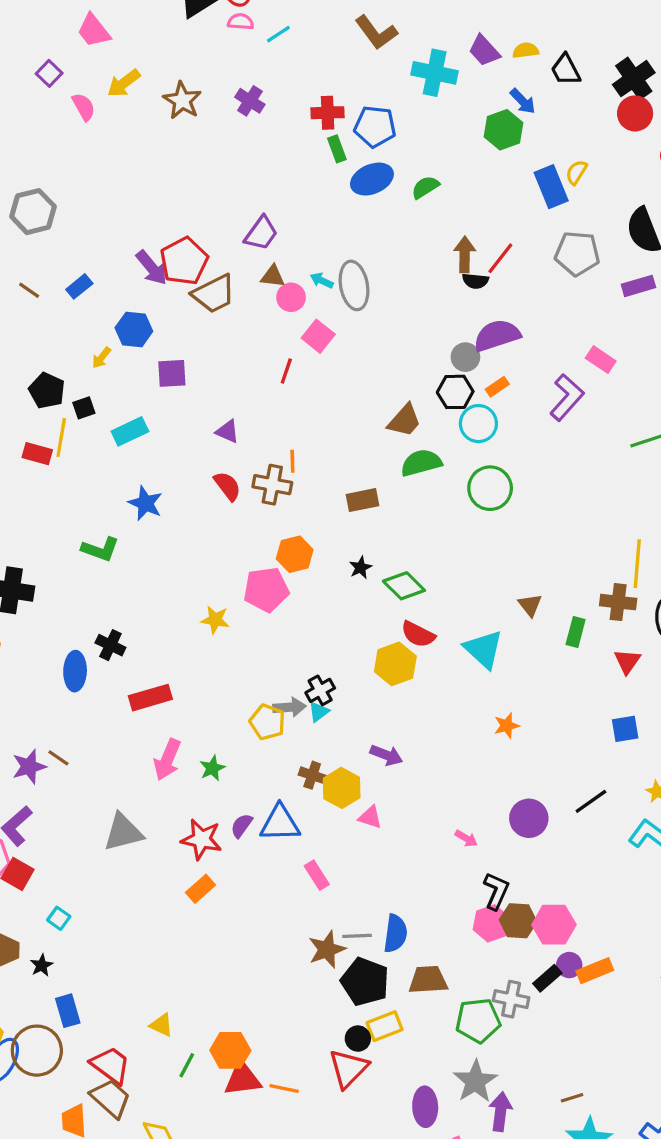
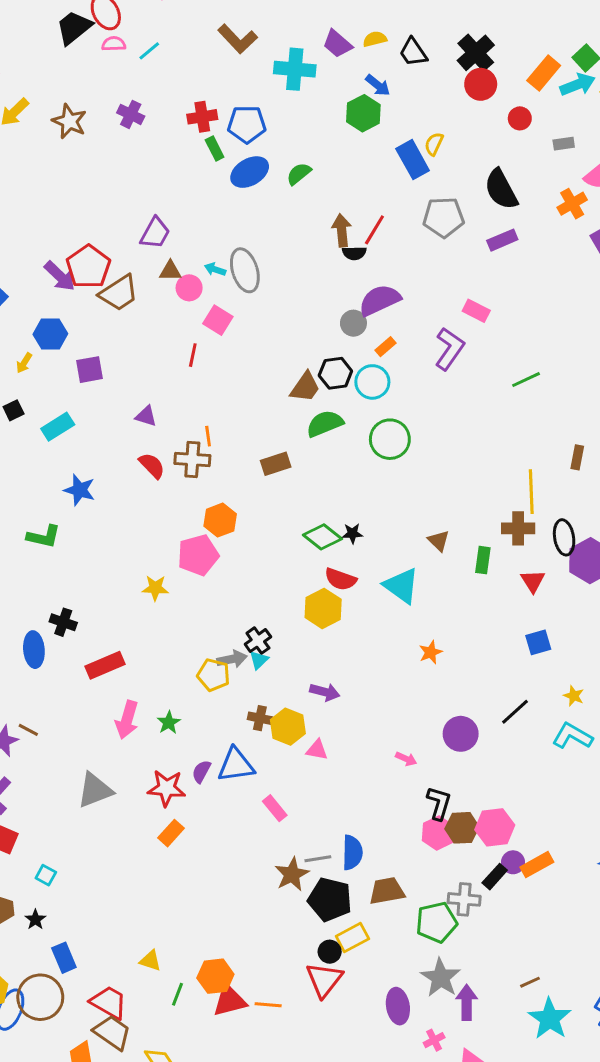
black hexagon: (455, 392) -> (335, 373), moved
black star: (360, 568) -> (352, 533), moved, turned 30

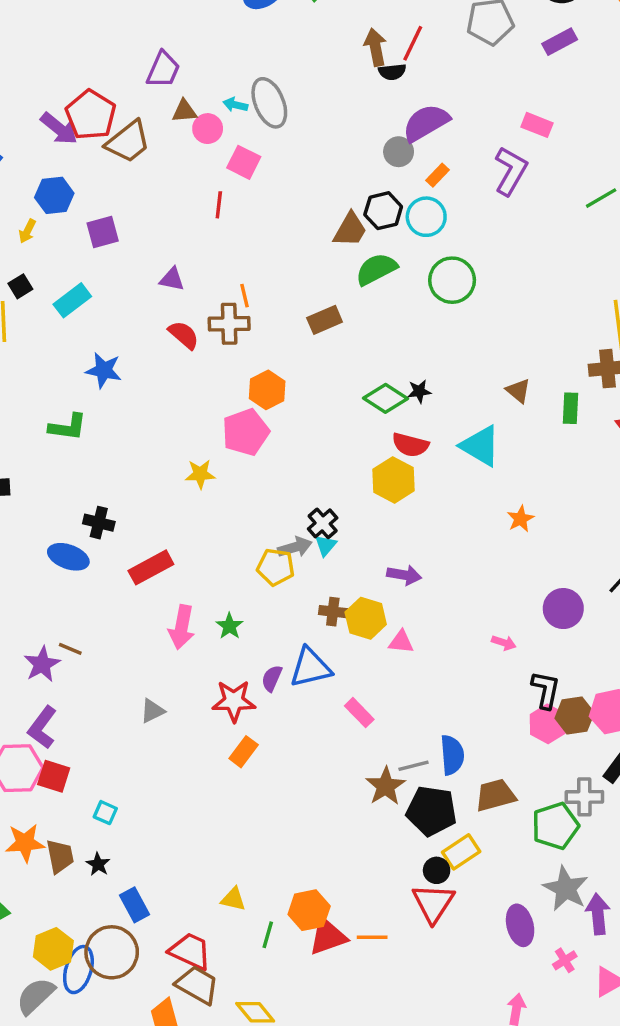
blue ellipse: (34, 650) -> (68, 557), turned -60
gray triangle: (95, 790) -> (152, 711), size x0.6

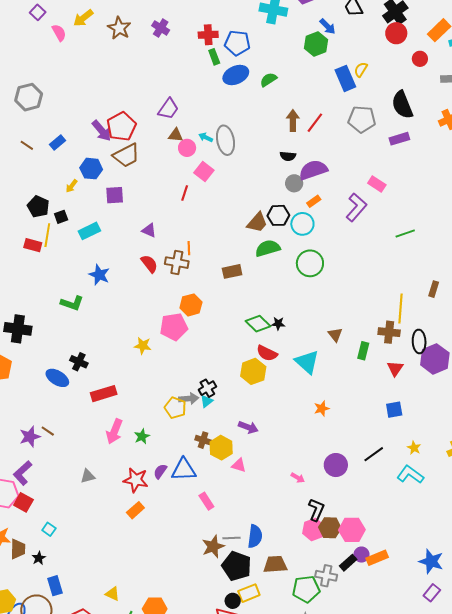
black semicircle: (392, 72) -> (288, 156), moved
brown trapezoid: (128, 142) -> (126, 155), moved

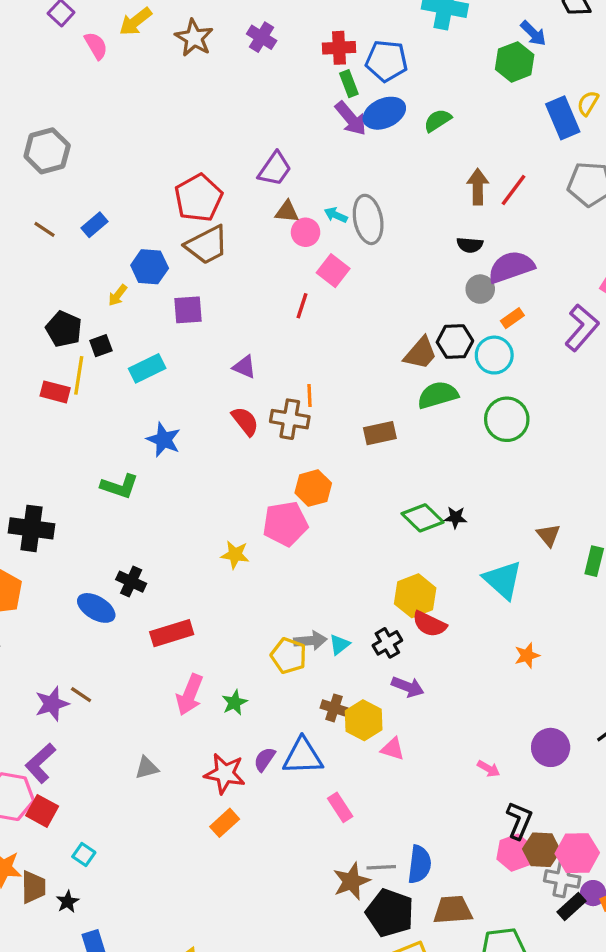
purple arrow: (102, 131) -> (351, 118), moved
red semicircle: (267, 353) -> (429, 624), moved
black cross: (207, 388) -> (387, 643), moved
gray cross: (326, 576) -> (562, 879), moved

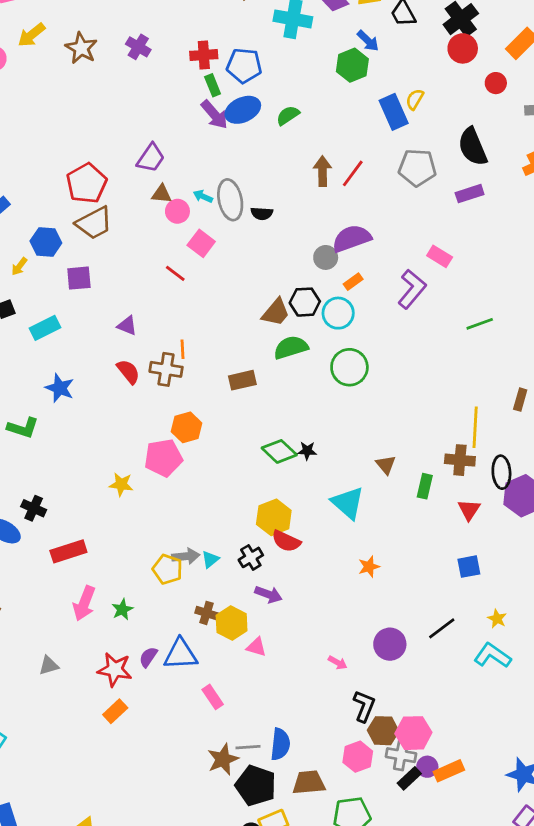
black semicircle: (470, 245) -> (262, 213), moved
red line: (302, 306) -> (175, 273), turned -70
pink hexagon: (515, 853) -> (358, 757), moved

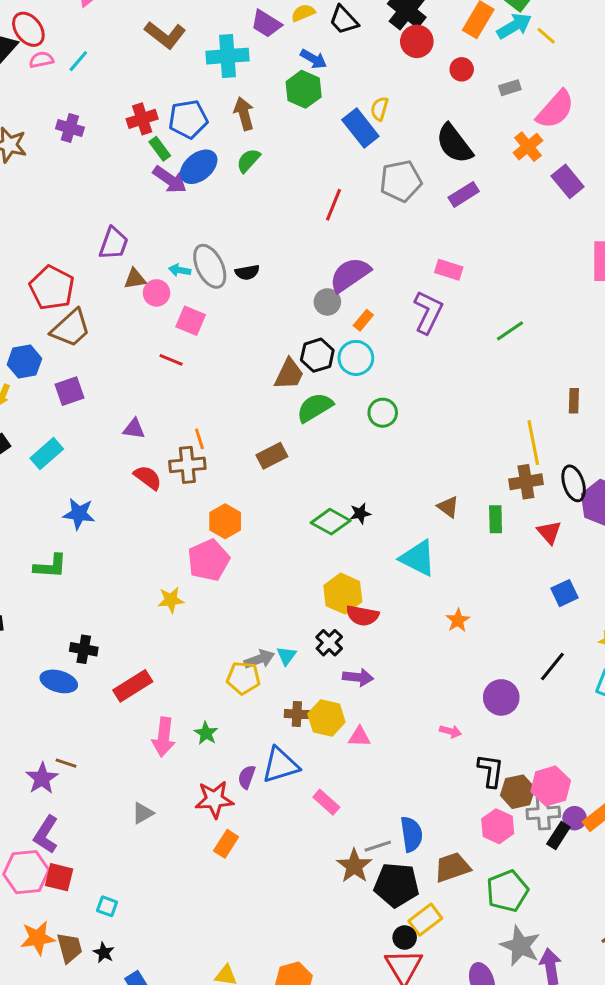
brown arrow: (323, 171) -> (244, 114), moved
green circle: (349, 367) -> (383, 413), size x0.7

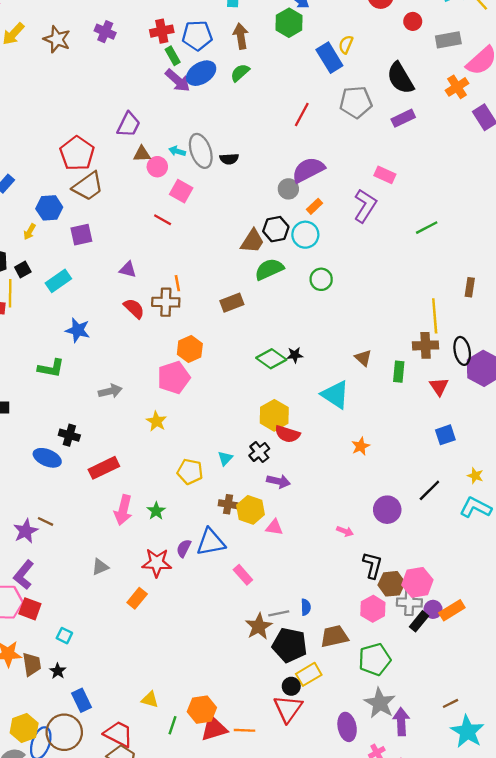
gray rectangle: (510, 88) -> (448, 40), size x1.5
yellow star: (171, 600) -> (156, 421), moved, turned 30
gray arrow: (259, 659) -> (110, 391), moved
blue semicircle: (411, 834) -> (306, 607), size x0.6
orange rectangle: (226, 844) -> (137, 598), moved

